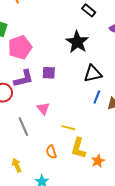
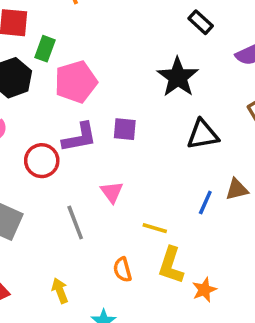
blue line: (97, 97) -> (205, 203), moved

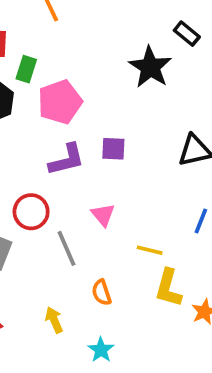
black star: (178, 77) -> (150, 67), moved
red circle: (42, 161) -> (31, 212), moved
orange semicircle: (122, 270) -> (102, 292), moved

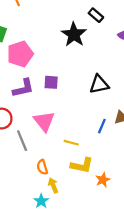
pink triangle: (103, 215) -> (44, 121), size x1.5
yellow L-shape: (168, 288) -> (82, 165), turned -95
yellow arrow: (54, 320) -> (53, 185), moved

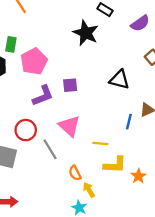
black triangle: (99, 84) -> (119, 80), turned 35

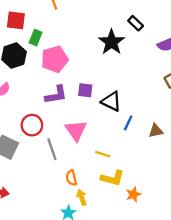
black triangle: (119, 80) -> (111, 101), moved
blue line: (129, 122) -> (128, 123), moved

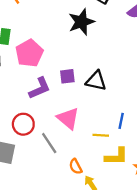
black star: (112, 42) -> (81, 22), turned 30
blue line: (128, 123) -> (121, 121), moved

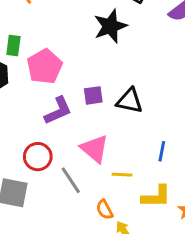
yellow line: (101, 135) -> (122, 175), moved

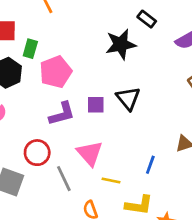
black triangle: (130, 101) -> (128, 98), moved, turned 30

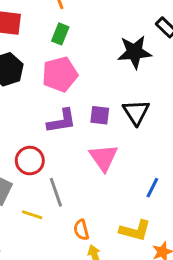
green rectangle: (30, 49) -> (60, 34), moved
pink triangle: (90, 153) -> (104, 158), moved
yellow line: (111, 180) -> (32, 215), moved

